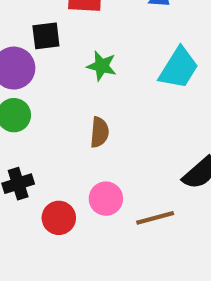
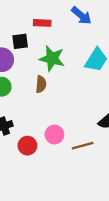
green star: (102, 66) -> (52, 59), size x1.5
brown semicircle: (99, 132) -> (41, 84), moved

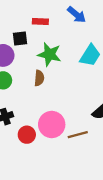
pink circle: (54, 135) -> (52, 124), size x1.5

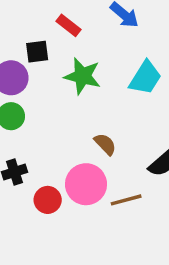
red rectangle: (40, 22) -> (69, 25), turned 35
brown semicircle: (39, 78) -> (105, 144), moved, turned -49

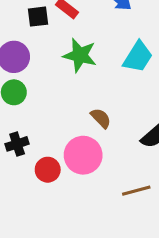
black square: (37, 52) -> (38, 17), moved
brown line: (126, 200) -> (136, 191), moved

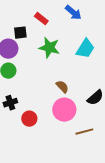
black square: (38, 17) -> (20, 33), moved
pink circle: (83, 155) -> (64, 110), moved

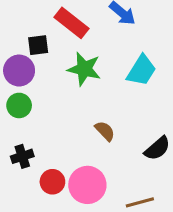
red rectangle: (41, 19) -> (72, 23), size x1.5
pink circle: (64, 110) -> (87, 185), moved

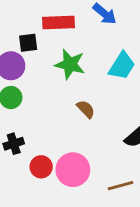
red rectangle: (72, 23) -> (58, 23), turned -40
brown semicircle: (105, 131) -> (86, 109), moved

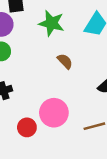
red circle: (41, 167) -> (27, 127), moved

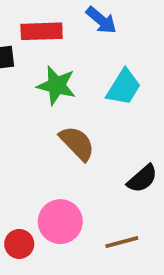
brown semicircle: (65, 61) -> (77, 143), size x1.5

